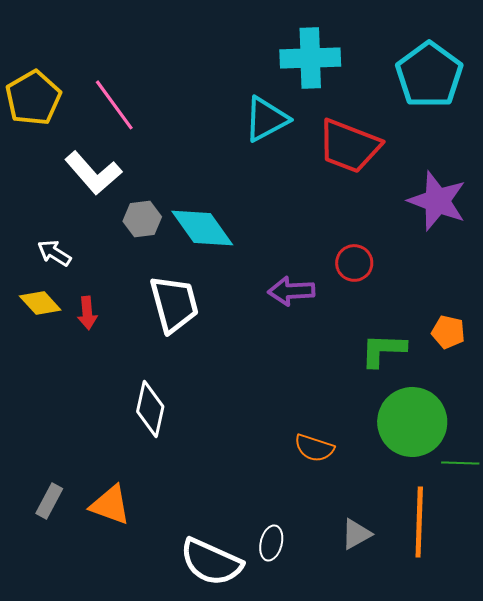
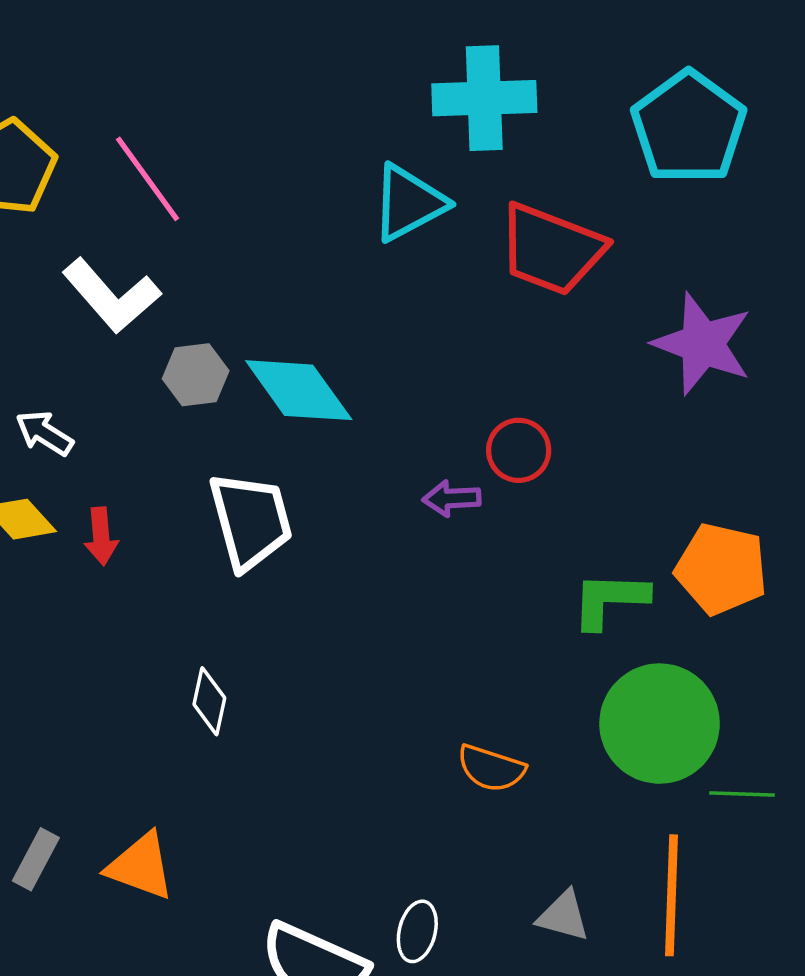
red circle: (354, 263) -> (519, 450), moved
purple arrow: (291, 291) -> (452, 498), size x0.7
orange pentagon: (448, 332) -> (721, 569), size x1.6
white diamond: (150, 409) -> (209, 701), size x0.7
gray triangle: (356, 534) -> (563, 916), turned 44

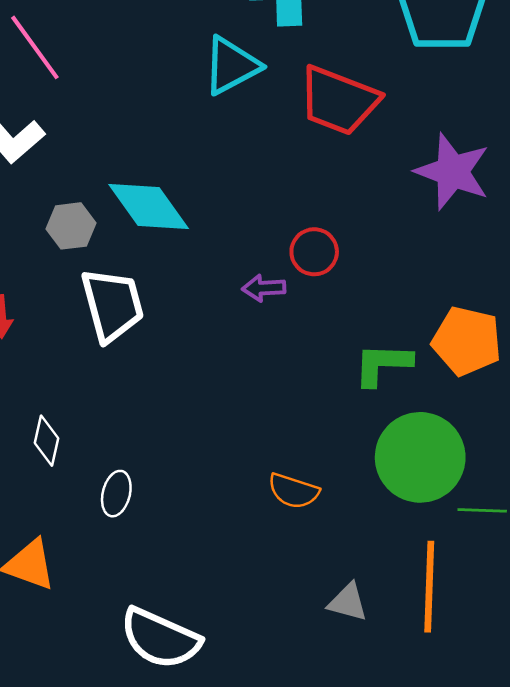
gray hexagon: (196, 375) -> (71, 226), moved
white diamond: (209, 701) -> (46, 441), moved
white ellipse: (417, 931) -> (116, 494), moved

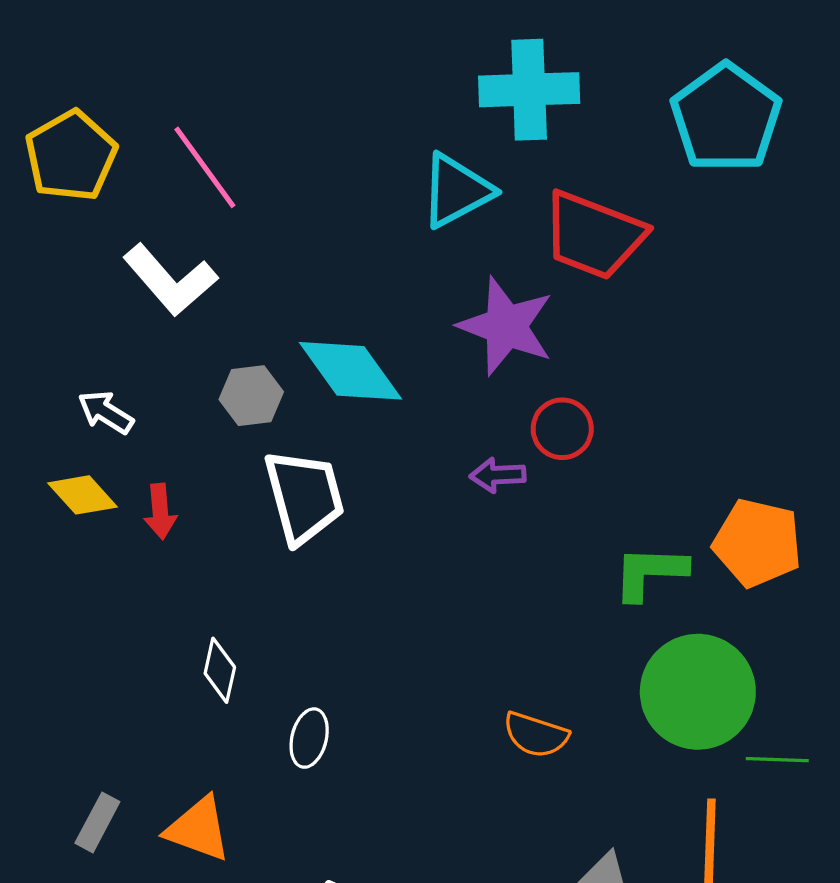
purple star: (452, 172) -> (506, 326), moved

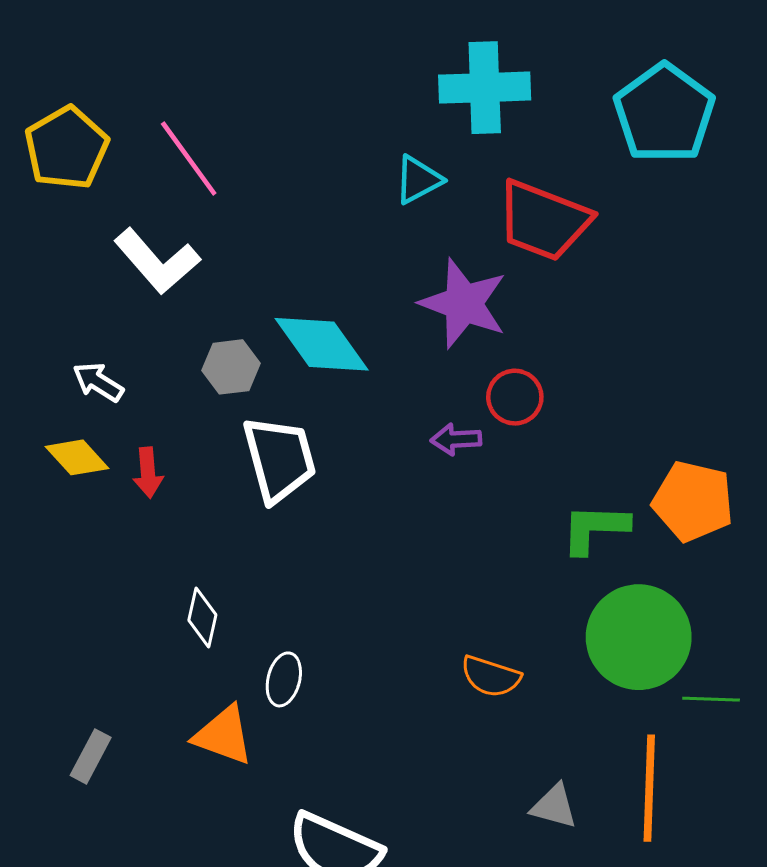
cyan triangle: (456, 191) -> (418, 180), size x0.7
orange triangle: (198, 829) -> (223, 735), moved

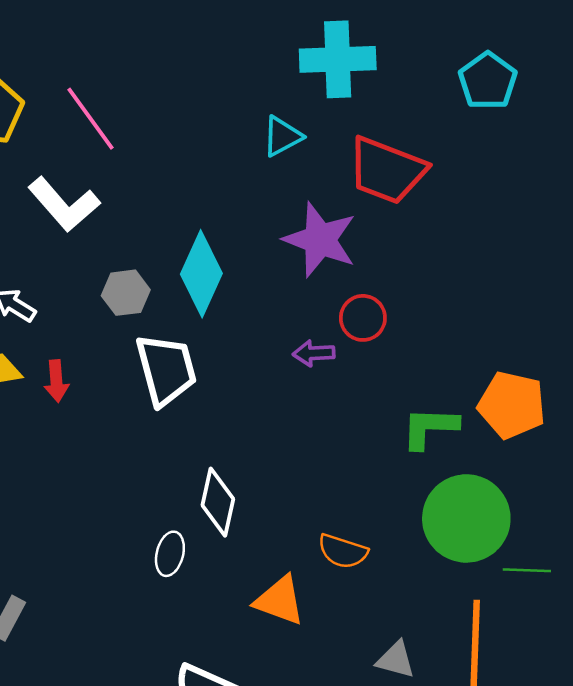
cyan pentagon: (664, 113) -> (488, 81), size x0.7
cyan diamond: (322, 344) -> (201, 274), turned 60
white diamond: (202, 618) -> (218, 502), moved, size x1.4
orange triangle: (223, 735) -> (280, 600), moved

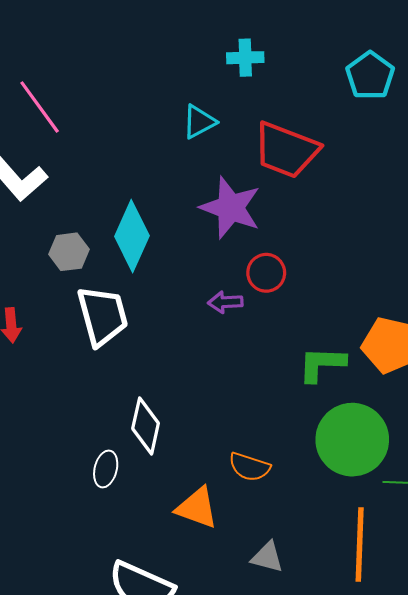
cyan cross: (338, 59) -> (245, 58), size x0.6
gray triangle: (396, 660) -> (267, 557), moved

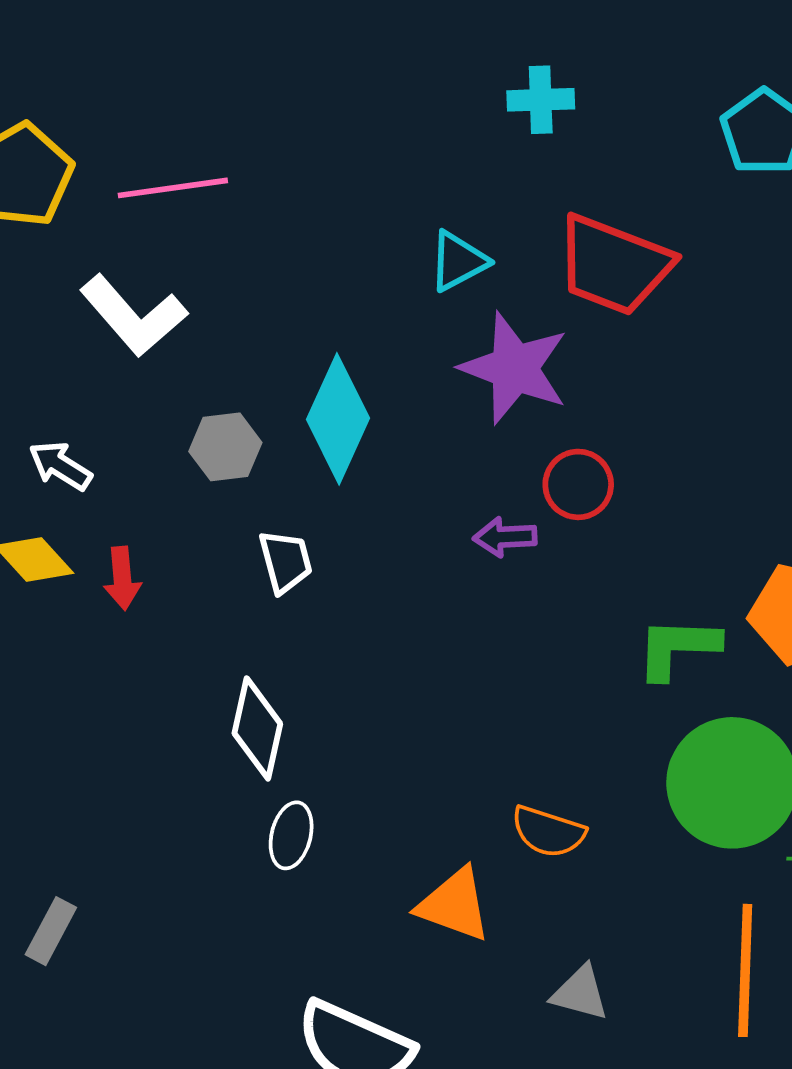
pink line: (40, 107) -> (173, 188), turned -62
cyan triangle: (199, 122) -> (458, 261), moved
white trapezoid: (103, 316) -> (285, 561), size x0.6
white diamond: (146, 426) -> (257, 728), moved

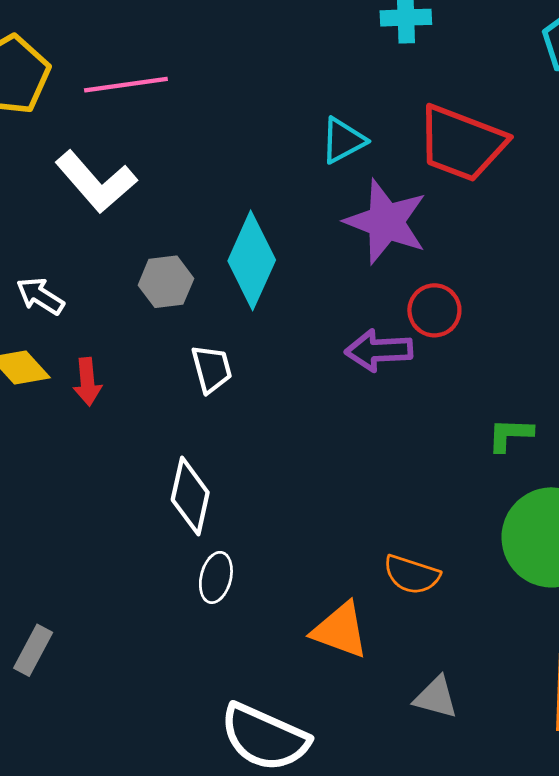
purple arrow: (505, 537) -> (379, 350), size x1.4
green L-shape: (678, 648) -> (510, 435), size x0.7

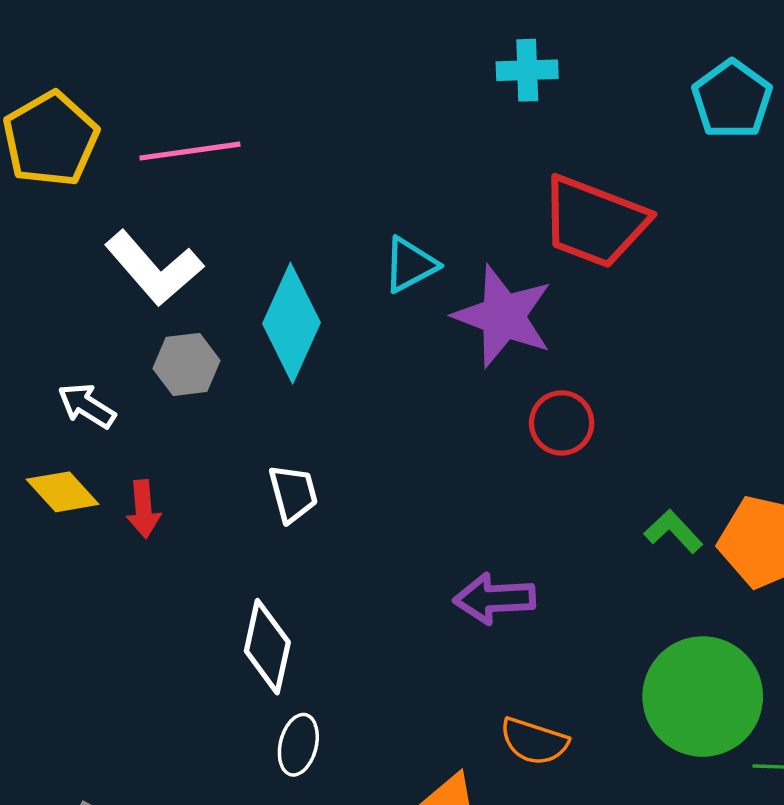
cyan triangle: (343, 140) -> (410, 265), moved
cyan diamond: (252, 260) -> (291, 323), moved
gray hexagon: (166, 282) -> (186, 364), moved
purple arrow: (379, 350) -> (494, 598), moved
green L-shape: (510, 435) -> (673, 531), moved, turned 45

